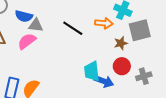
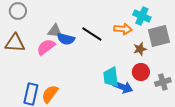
blue semicircle: (24, 16) -> (66, 39), moved

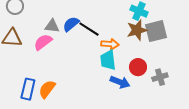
orange arrow: (123, 29) -> (110, 44), moved
blue semicircle: (66, 39) -> (71, 24), moved, turned 126
brown star: (140, 49) -> (137, 30), moved, size x1.5
cyan trapezoid: (111, 77) -> (108, 60), moved

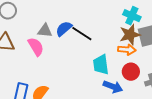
pink semicircle: (43, 42) -> (36, 47), turned 96
orange arrow: (110, 44) -> (127, 50), moved

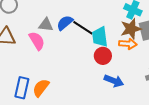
cyan trapezoid: (101, 65) -> (100, 37), moved
red circle: (131, 72) -> (103, 56), moved

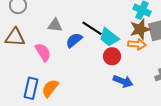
blue semicircle: (65, 23) -> (74, 40), moved
cyan trapezoid: (100, 37) -> (109, 37), turned -45
pink semicircle: (37, 41) -> (43, 52), moved

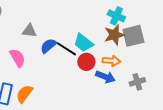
black line: (92, 28) -> (66, 49), moved
orange arrow: (137, 44) -> (111, 61), moved
blue arrow: (123, 81) -> (105, 77), moved

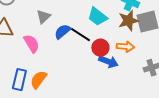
gray triangle: (29, 31) -> (43, 17), turned -49
cyan trapezoid: (83, 43) -> (97, 17), moved
blue arrow: (105, 77) -> (108, 62), moved

